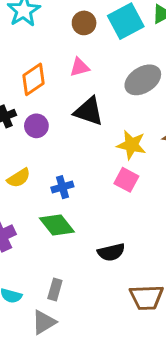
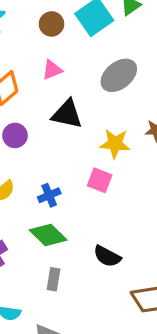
pink square: (126, 180) -> (100, 180), moved
black semicircle: (111, 252) -> (107, 256), turned 48
gray rectangle: (55, 289) -> (53, 279), moved

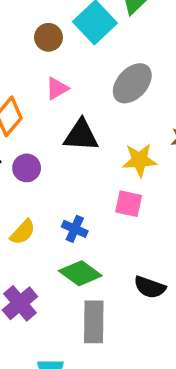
blue cross: (49, 195) -> (75, 229), turned -35
gray rectangle: (53, 279) -> (94, 322), size x1.6

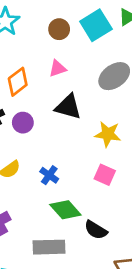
pink square: (129, 204) -> (105, 175), moved
green diamond: (80, 273) -> (65, 210), moved
gray rectangle: (94, 322) -> (49, 247), turned 76

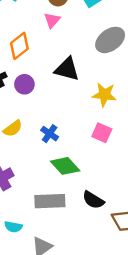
pink triangle: (58, 68) -> (52, 20), moved, turned -30
black semicircle: (96, 230) -> (93, 200), moved

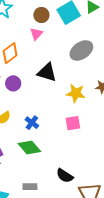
pink square: (102, 133) -> (73, 123), turned -35
green diamond: (65, 166) -> (29, 148), moved
gray rectangle: (50, 201) -> (30, 187), moved, size x0.6

